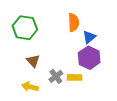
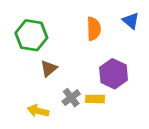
blue triangle: (89, 37) -> (131, 21), moved, turned -40
brown triangle: (33, 61) -> (49, 68), moved, turned 32

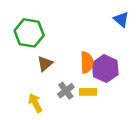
orange semicircle: (94, 29) -> (87, 62), moved
yellow arrow: (38, 111) -> (35, 103), turned 48

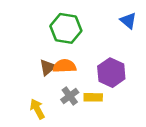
green hexagon: (29, 33) -> (66, 28), moved
orange semicircle: (87, 62) -> (65, 66), moved, turned -90

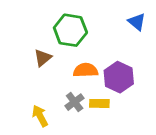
orange semicircle: (65, 66) -> (86, 70), moved
brown triangle: (48, 67) -> (43, 58), moved

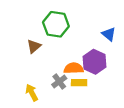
blue triangle: (137, 22) -> (109, 34), moved
orange semicircle: (86, 70) -> (74, 68), moved

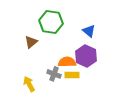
blue triangle: (109, 34) -> (89, 31), moved
gray cross: (59, 82) -> (54, 74), turned -32

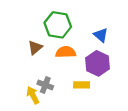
orange semicircle: (67, 62) -> (66, 52), moved
gray cross: (54, 74) -> (45, 85), moved

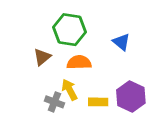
purple hexagon: (97, 63) -> (131, 96), moved
yellow arrow: (33, 95) -> (69, 90), moved

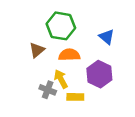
purple hexagon: (131, 96) -> (99, 74), moved
yellow rectangle: (98, 102) -> (75, 97), moved

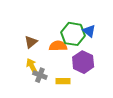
green hexagon: (61, 26) -> (73, 34), moved
yellow arrow: (61, 79) -> (32, 66), moved

